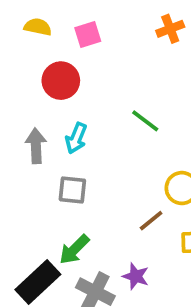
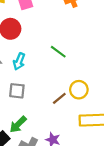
brown line: (151, 221) -> (59, 98), moved

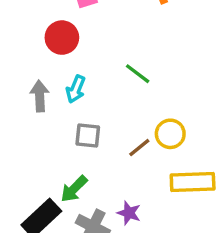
gray square: (17, 91) -> (88, 136), moved

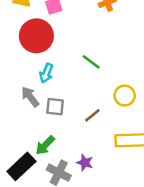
red circle: (62, 38) -> (36, 36), size x1.4
gray arrow: (40, 96) -> (30, 97), moved, turned -35
yellow circle: (170, 134) -> (125, 96), moved

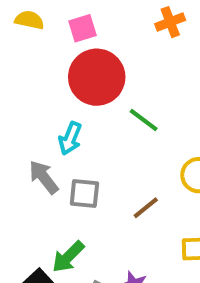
red circle: (36, 36) -> (97, 77), moved

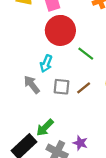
gray square: (84, 193) -> (62, 87), moved
brown line: (146, 208) -> (84, 88), moved

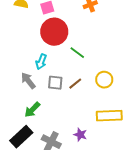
green arrow: (45, 128) -> (32, 110), moved
purple star: (80, 143) -> (80, 135), moved

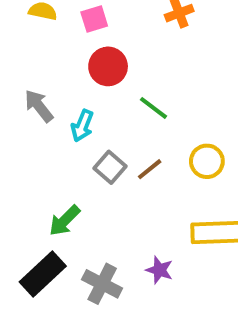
red circle: (54, 32) -> (108, 66), size x0.7
gray arrow: (28, 81) -> (39, 106), moved
gray square: (55, 83) -> (110, 167), turned 35

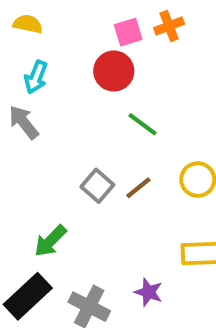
pink square: (94, 19) -> (128, 32), moved
red circle: (108, 66) -> (114, 71), moved
cyan arrow: (82, 126) -> (36, 77), moved

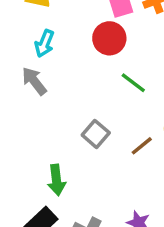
brown line: (138, 188) -> (142, 146), moved
green arrow: (50, 241) -> (56, 180), turned -52

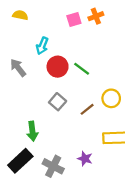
red circle: (109, 38) -> (58, 67), moved
cyan arrow: (44, 43) -> (42, 46), moved

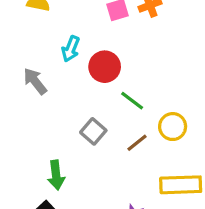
red circle: (58, 67) -> (105, 67), moved
green line: (82, 69) -> (132, 101), moved

